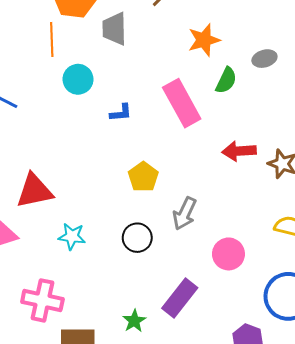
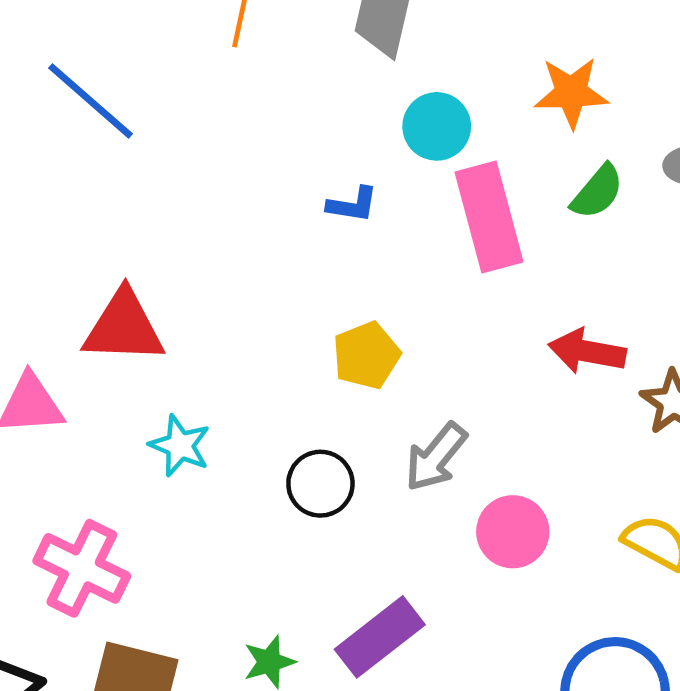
cyan circle: (78, 79) -> (437, 126), moved
pink circle: (228, 254) -> (513, 532), moved

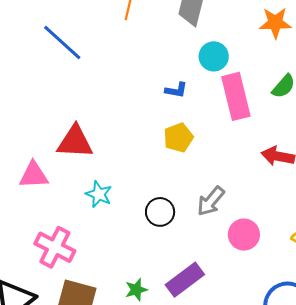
orange star: (571, 93) -> (275, 23), moved
yellow pentagon: (366, 355) -> (178, 138), moved

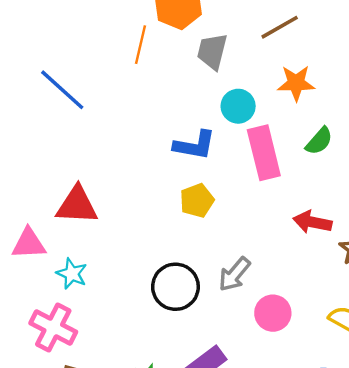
orange star: (275, 23) -> (296, 83), moved
blue L-shape: (176, 90) -> (195, 145), size x1.6
cyan star: (99, 194) -> (72, 274), moved
black circle: (160, 212) -> (175, 287), size x1.4

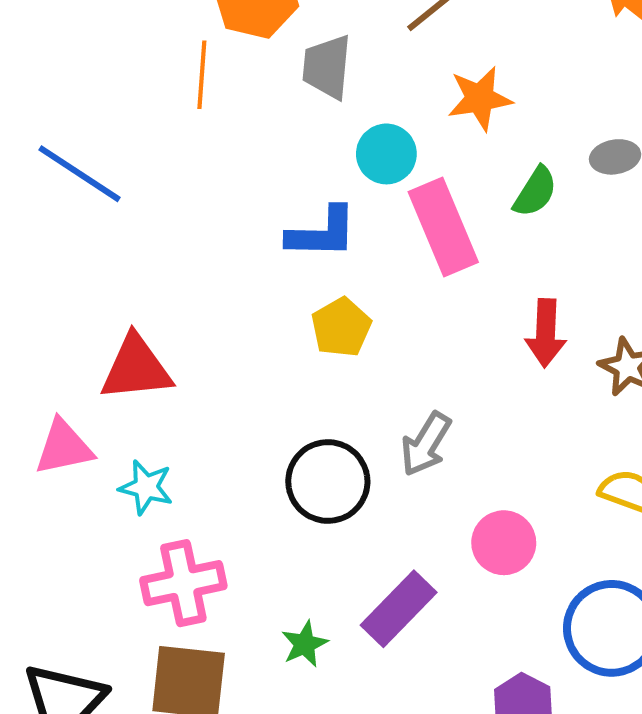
red arrow: (312, 222) -> (546, 333), turned -90
pink circle: (273, 313) -> (504, 543), moved
pink cross: (53, 328) -> (183, 583), moved, turned -30

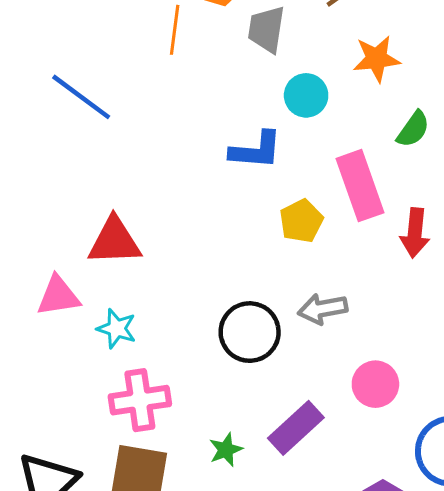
pink rectangle: (443, 227) -> (360, 186), moved
yellow pentagon: (341, 327) -> (301, 221), moved
gray arrow: (426, 444) -> (323, 309), turned 45

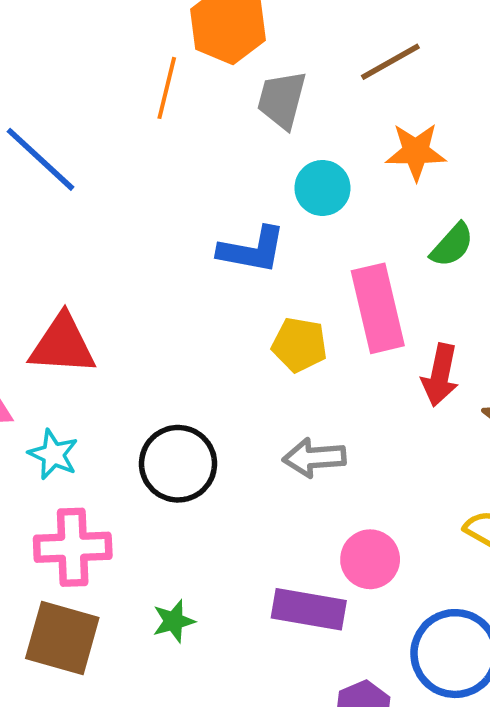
yellow pentagon: (301, 221) -> (299, 345), turned 30
black circle: (250, 332) -> (178, 464), moved
purple rectangle: (296, 428) -> (309, 609), moved, turned 46

